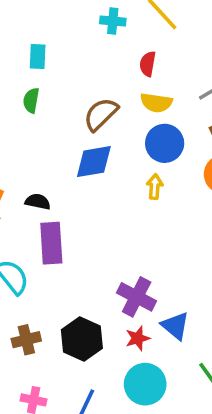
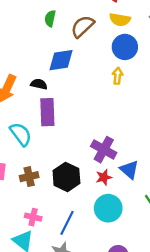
green semicircle: (31, 100) -> (50, 19), moved
blue diamond: (94, 162) -> (61, 60), moved

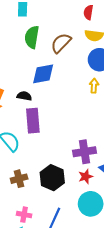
green semicircle: (50, 19) -> (32, 37), size x1.5
purple cross: (104, 150) -> (84, 152), turned -35

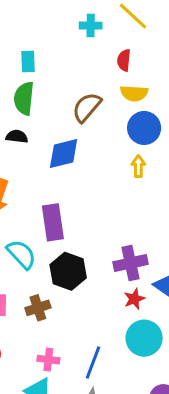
green semicircle: (32, 37) -> (24, 98), moved
black semicircle: (24, 96) -> (17, 137), moved
black hexagon: (52, 178) -> (68, 271), moved

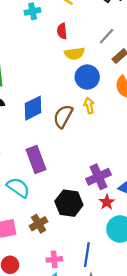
brown semicircle: (87, 107) -> (63, 116), moved
black hexagon: (68, 271) -> (69, 203), moved

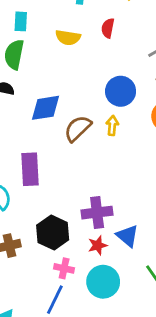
yellow semicircle: (75, 54) -> (68, 37), moved
pink cross: (54, 259) -> (64, 268), moved

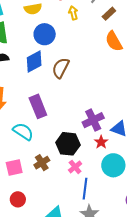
blue circle: (121, 91) -> (45, 34), moved
yellow arrow: (112, 125) -> (73, 13), moved
pink cross: (64, 268) -> (75, 167), moved, turned -32

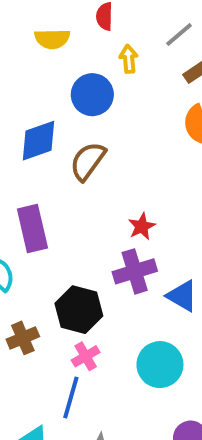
blue circle: (45, 34) -> (92, 95), moved
red star: (101, 142) -> (142, 226), moved
blue line: (85, 189) -> (71, 398), moved

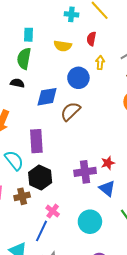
red star: (142, 226) -> (108, 163), moved
black hexagon: (79, 310) -> (40, 178), moved
pink cross: (86, 356) -> (53, 211), turned -32

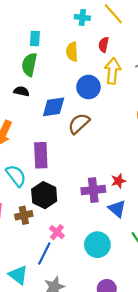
yellow semicircle: (63, 46) -> (72, 52), turned 78
yellow arrow: (100, 63) -> (113, 71), size x1.6

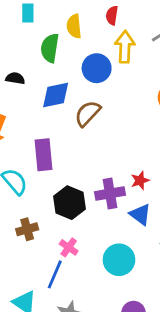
green semicircle: (29, 65) -> (50, 48), moved
black hexagon: (44, 195) -> (70, 203), moved

